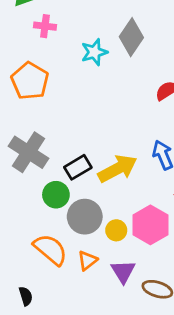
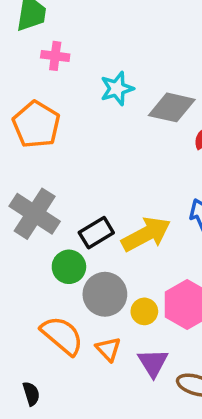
gray diamond: (131, 37) -> (172, 107), moved, turned 69
orange triangle: (87, 260) -> (108, 349), turned -35

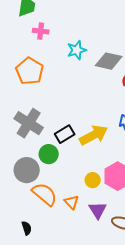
gray circle: (105, 294) -> (27, 170), moved

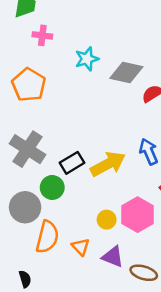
orange semicircle: (45, 194) -> (47, 237), turned 64
purple triangle: (98, 210) -> (113, 257), turned -36

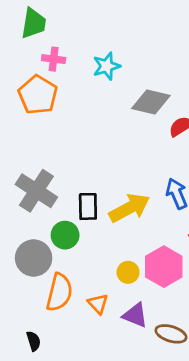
cyan star: (87, 59) -> (107, 66), moved
orange pentagon: (29, 85) -> (38, 95), moved
black rectangle: (72, 163) -> (88, 206), turned -60

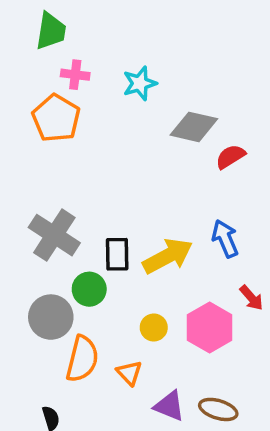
yellow circle: (128, 272) -> (154, 328), moved
purple triangle: (135, 315) -> (169, 406), moved

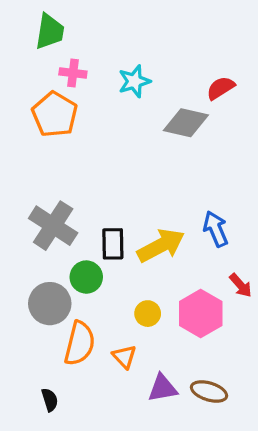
red semicircle: (230, 157) -> (221, 88), moved
purple triangle: (169, 406) -> (163, 388), turned -32

